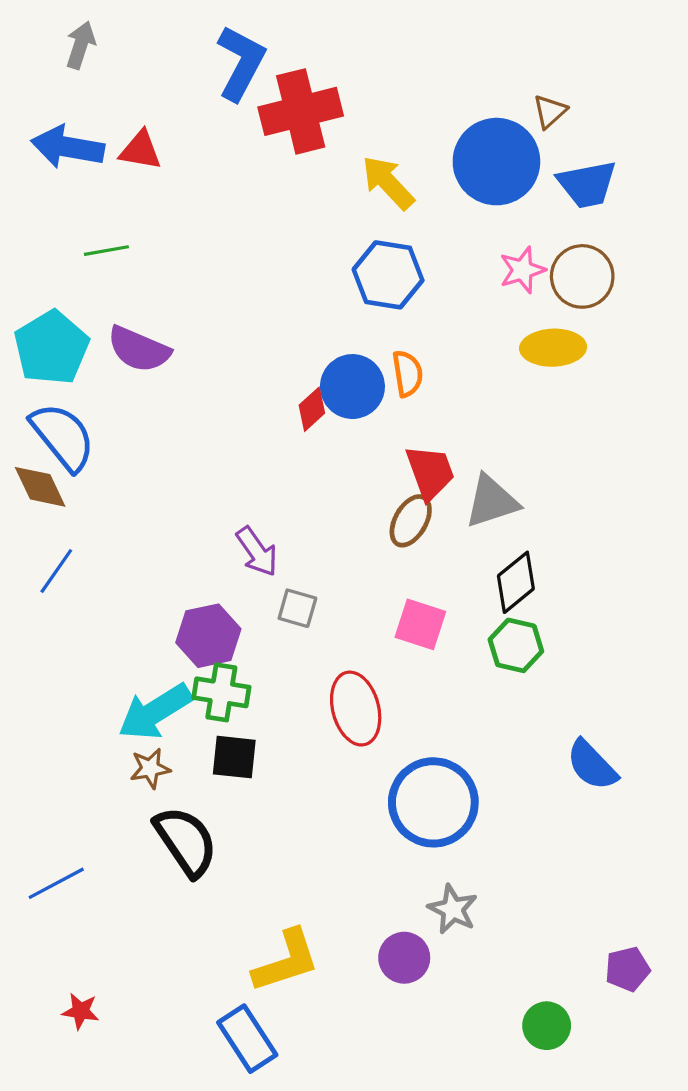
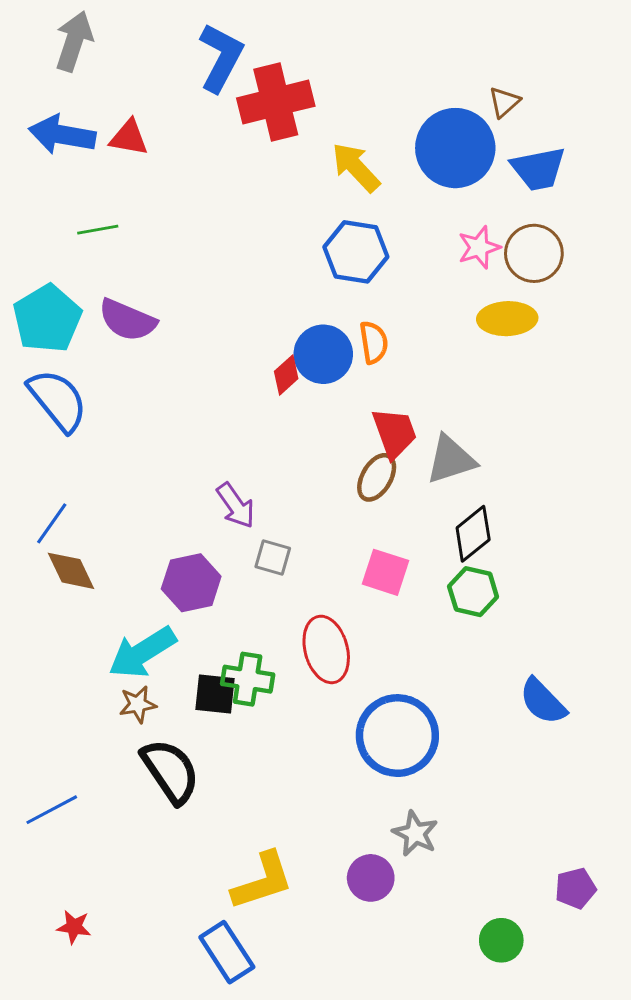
gray arrow: (81, 45) -> (74, 41), size x1.4
brown diamond: (40, 487) -> (71, 571), moved
green cross: (221, 692) -> (248, 679), moved

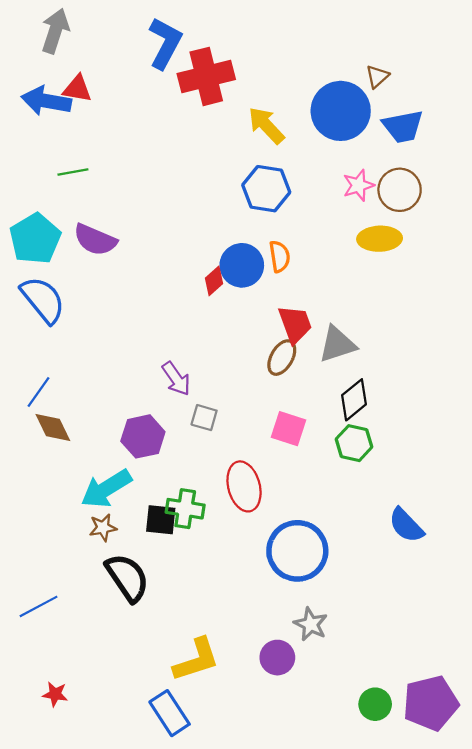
red triangle: (129, 138) -> (77, 89), moved
purple pentagon: (575, 888) -> (431, 703), moved, size x1.8

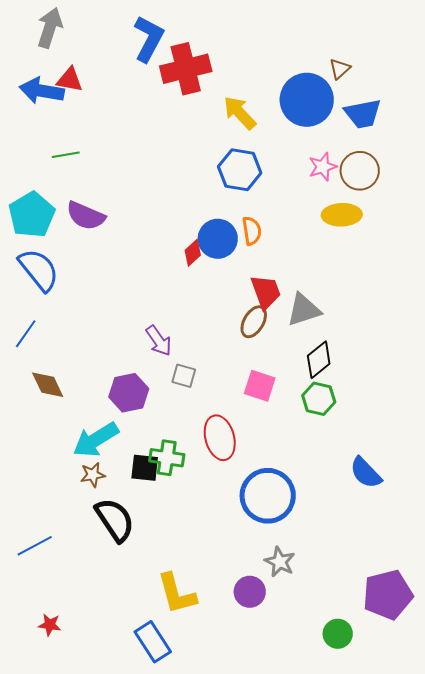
blue line: (38, 392) -> (26, 334), moved
yellow L-shape: (196, 660) -> (177, 594), turned 93
purple pentagon: (431, 703) -> (388, 595), moved

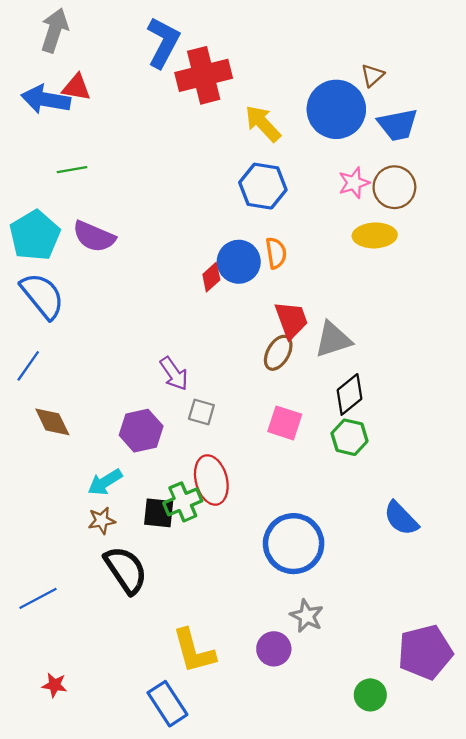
red ellipse: (220, 438) -> (211, 480), moved
cyan arrow: (96, 440) -> (105, 482), size x0.7
green cross: (167, 458) -> (183, 502), turned -32

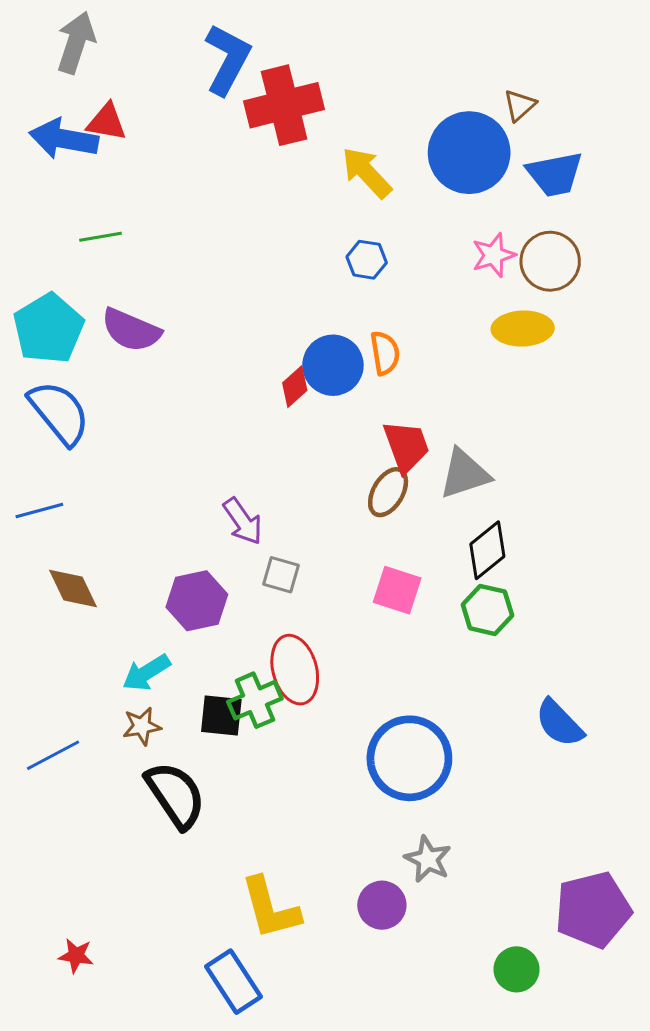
blue hexagon: (263, 186) -> (367, 260), size x0.6
blue line: (28, 366) -> (39, 511), turned 40
blue line: (38, 598) -> (53, 755), moved

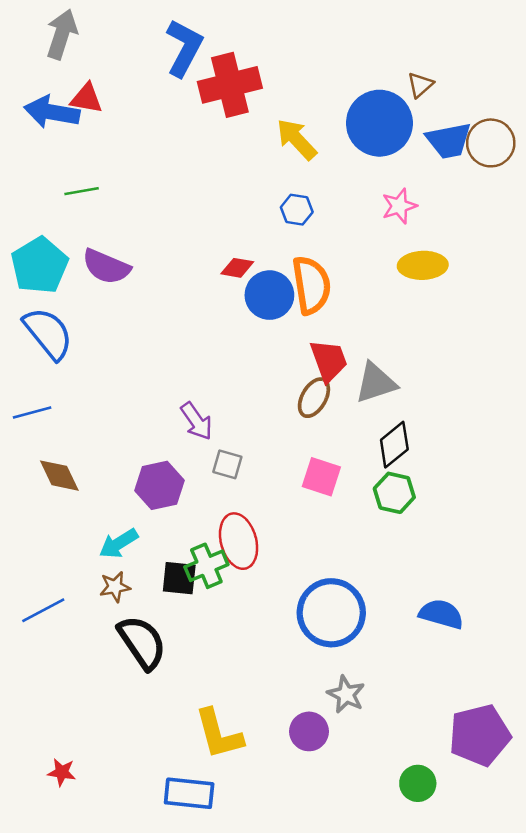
brown circle: (550, 261) -> (491, 143), moved
orange semicircle: (385, 353) -> (311, 285), size x1.6
red diamond: (295, 387) -> (237, 268), moved, turned 52
blue semicircle: (559, 723) -> (441, 614), moved, turned 150
blue rectangle: (234, 982) -> (189, 793), turned -51

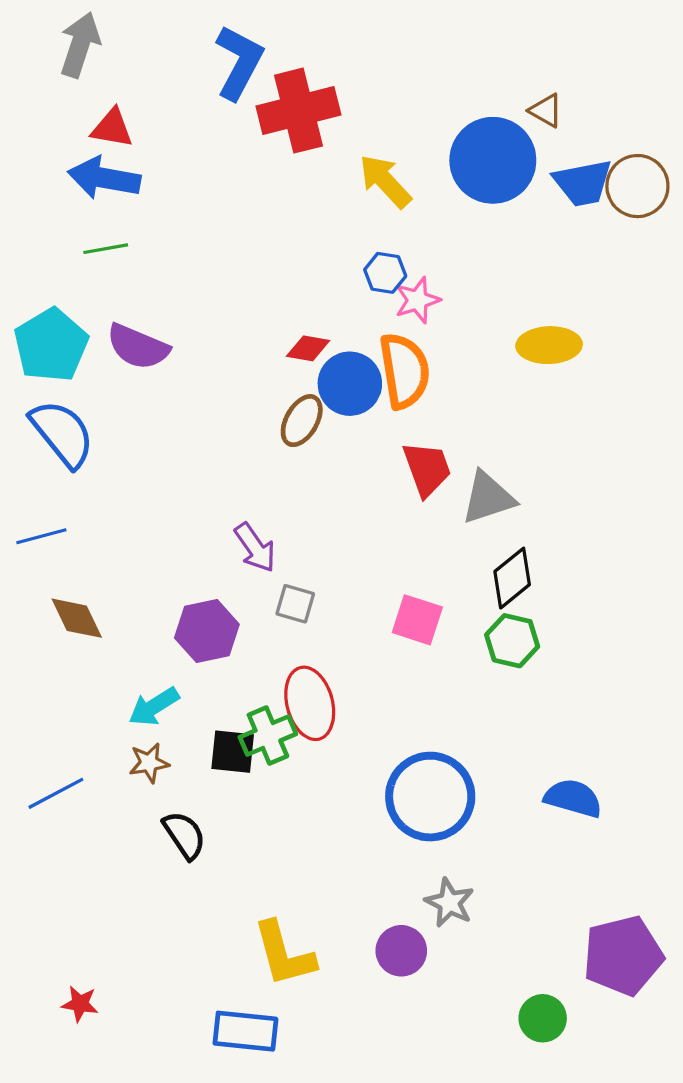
brown triangle: (420, 85) -> (546, 111), turned -48
blue arrow: (52, 112) -> (104, 178), moved
pink star: (399, 206) -> (417, 300), moved
brown ellipse: (314, 398) -> (302, 421), moved
black semicircle: (142, 642) -> (184, 835), size x0.7

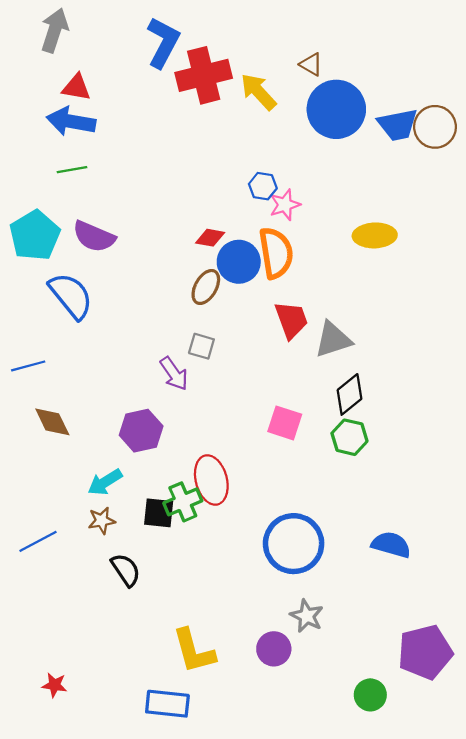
brown triangle: (546, 111) -> (311, 64), moved
yellow arrow: (385, 181) -> (258, 92), moved
blue semicircle: (62, 433) -> (71, 296), moved
gray square: (295, 604) -> (201, 346), moved

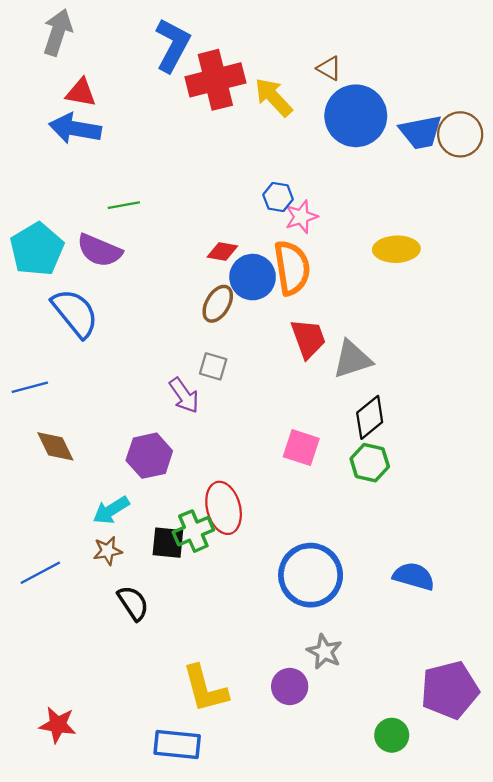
green line: (72, 170) -> (124, 205), moved
red star: (54, 685) -> (58, 725), size x1.4

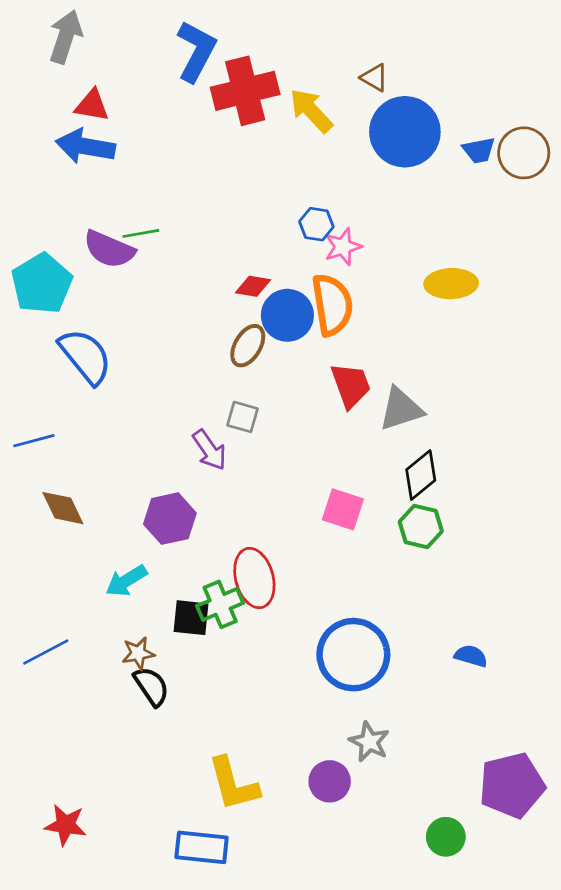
blue trapezoid: (421, 132) -> (479, 150), size x0.7
purple semicircle: (99, 250) -> (109, 249), moved
brown star: (108, 551) -> (138, 653), moved
blue semicircle: (414, 576) -> (471, 656), size x0.7

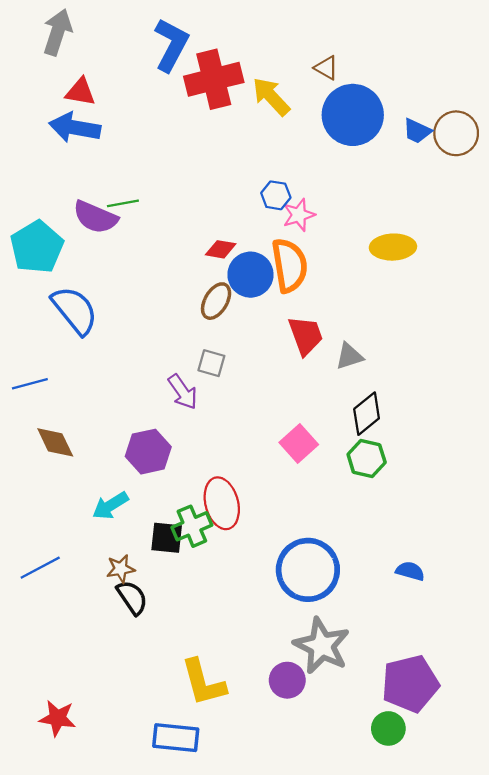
blue trapezoid: (479, 150) -> (417, 131), turned 36
gray triangle: (401, 409) -> (349, 356), size x0.7
pink square: (343, 509) -> (299, 444), turned 30
gray star: (369, 742) -> (322, 646), size x1.6
purple pentagon: (512, 785) -> (410, 684), moved

